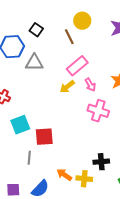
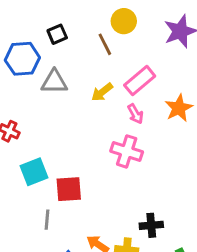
black square: (36, 30) -> (57, 34), turned 32
pink rectangle: (77, 66) -> (140, 81), moved
yellow arrow: (67, 87) -> (102, 92), moved
pink cross: (98, 111) -> (127, 151), moved

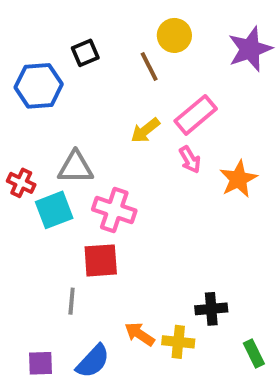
gray triangle: (54, 82) -> (75, 167), moved
orange star: (179, 108) -> (238, 179), moved
pink cross: (127, 151) -> (114, 210), moved
cyan square: (34, 172) -> (54, 210), moved

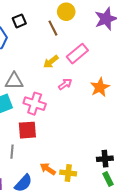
pink arrow: (190, 160) -> (65, 84), moved, turned -96
black cross: (211, 309) -> (105, 159), moved

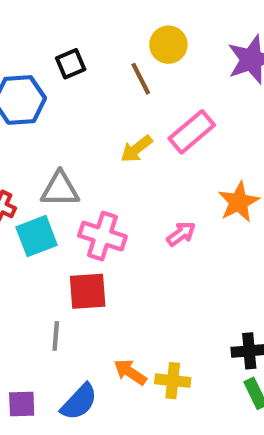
pink arrow: (65, 84) -> (181, 234), moved

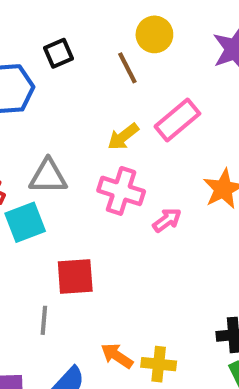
pink cross: (102, 236) -> (121, 191), moved

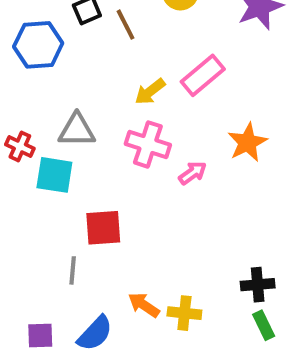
brown line: (127, 68) -> (126, 25), moved
cyan square: (25, 222) -> (54, 175), turned 30

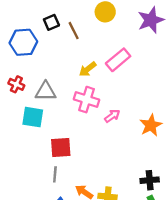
orange star: (247, 142) -> (151, 125), moved
red cross: (20, 146) -> (16, 84), moved
gray line: (73, 270) -> (55, 174), moved

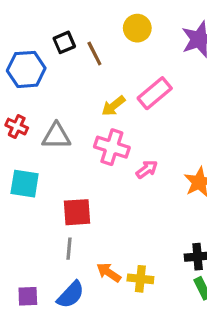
cyan square: (33, 117) -> (25, 184), moved

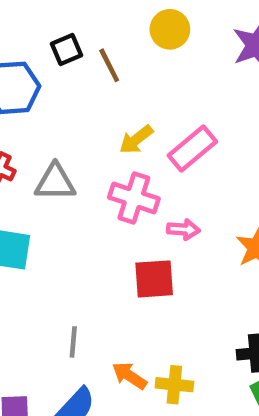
pink rectangle: (155, 93) -> (192, 149), moved
pink arrow: (147, 169) -> (183, 229), turned 40
red square: (77, 212) -> (154, 279), moved

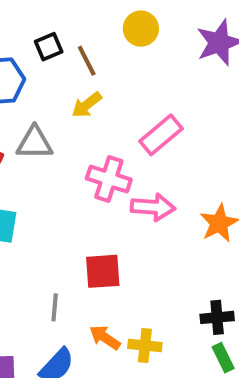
yellow arrow: (136, 140) -> (87, 105), moved
gray triangle: (55, 182) -> (35, 143), moved
pink arrow: (183, 229) -> (153, 207), size x1.5
red square: (154, 279) -> (103, 271), moved

